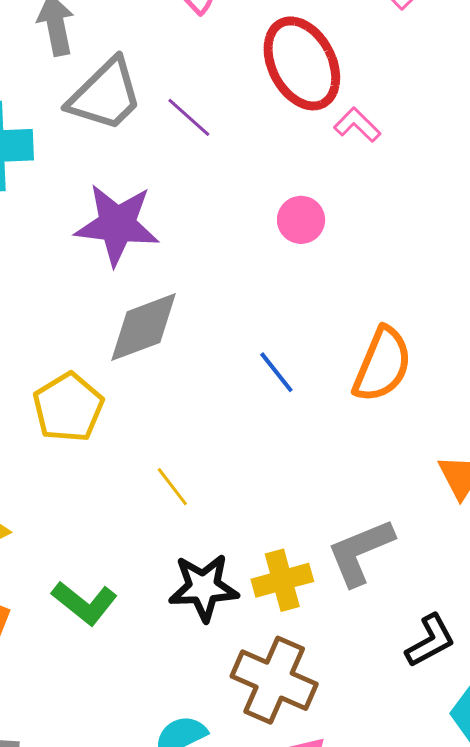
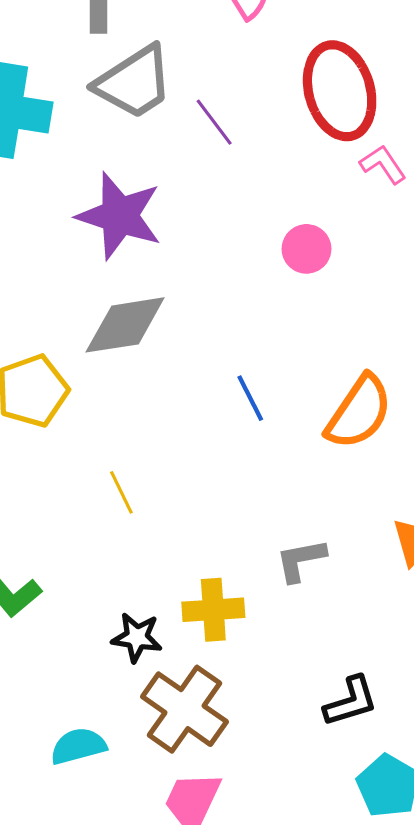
gray L-shape: (360, 552) -> (301, 560), moved, size x0.7
black star: (204, 587) -> (137, 637), moved, size x0.7

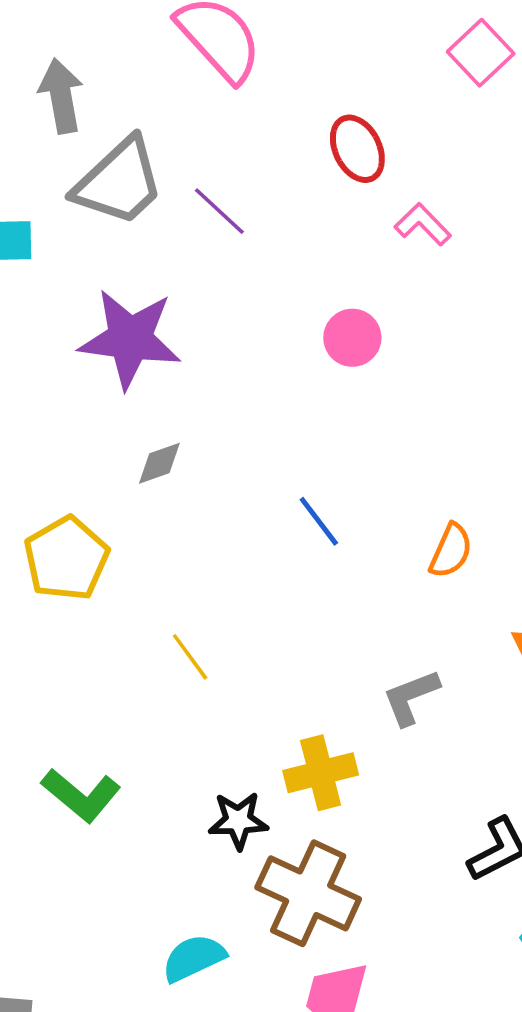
red ellipse: (340, 91) -> (357, 149), size x0.6
gray diamond: (125, 325) -> (159, 463), size x0.5
orange semicircle: (359, 412) -> (451, 551), moved, size x0.6

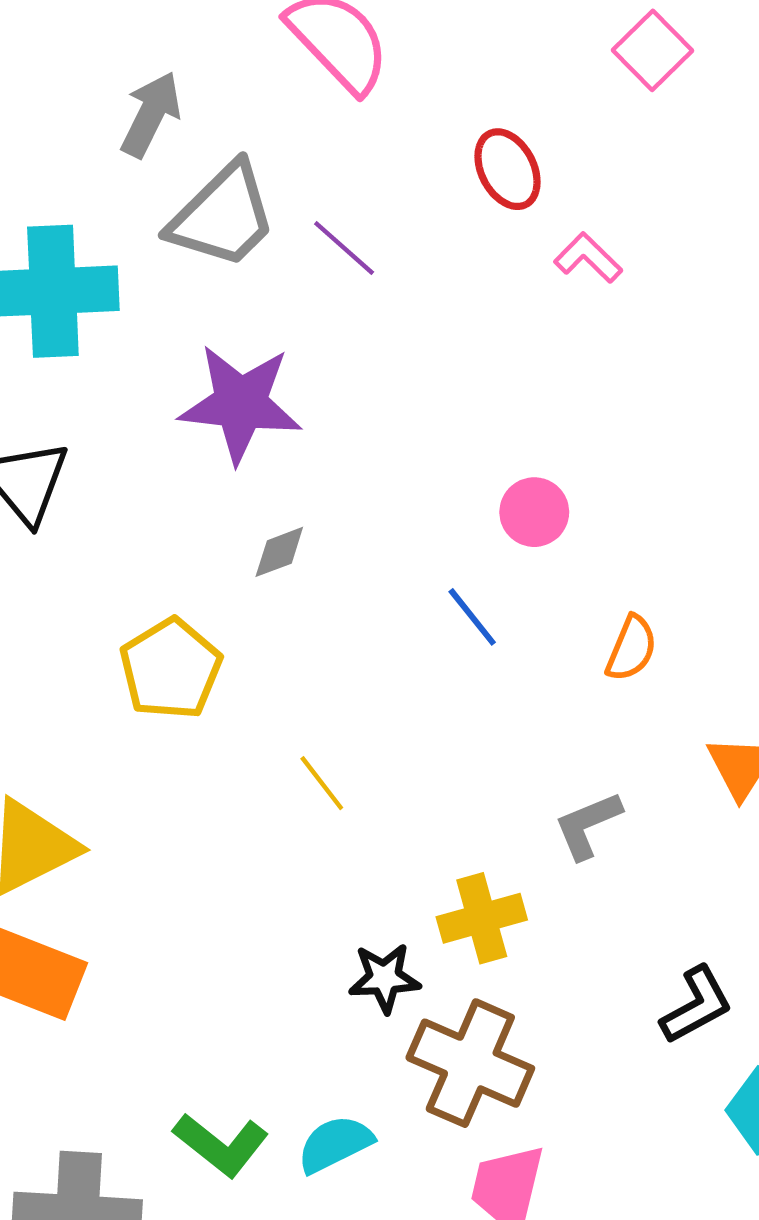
gray arrow: (61, 96) -> (151, 114), turned 38
pink circle: (352, 338) -> (534, 512), moved
green L-shape: (81, 795) -> (221, 1145), moved

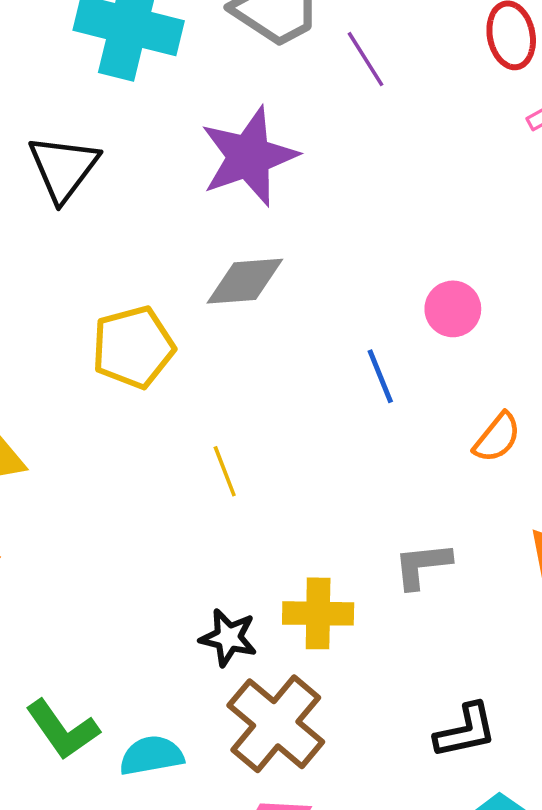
purple star: (241, 404) -> (249, 156), turned 30
gray diamond: (279, 552) -> (245, 281), size x1.6

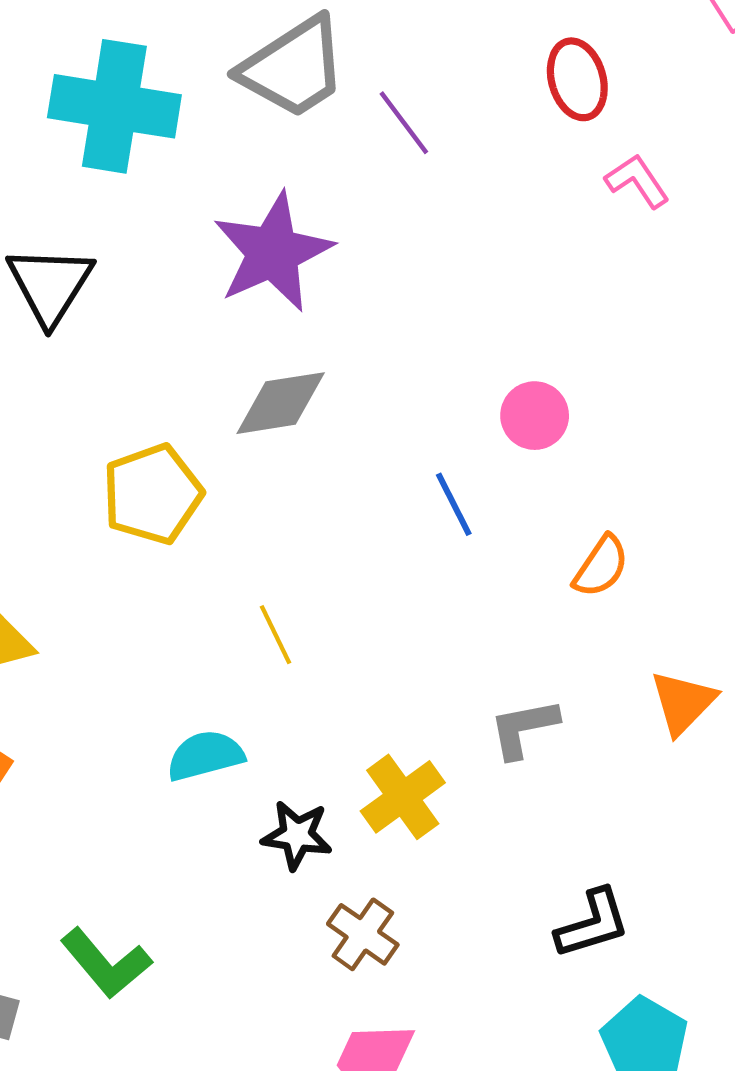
yellow cross: (318, 613) -> (403, 797), turned -32
brown cross: (276, 724) -> (363, 934), size x0.6
cyan semicircle: (151, 756) -> (205, 756), moved

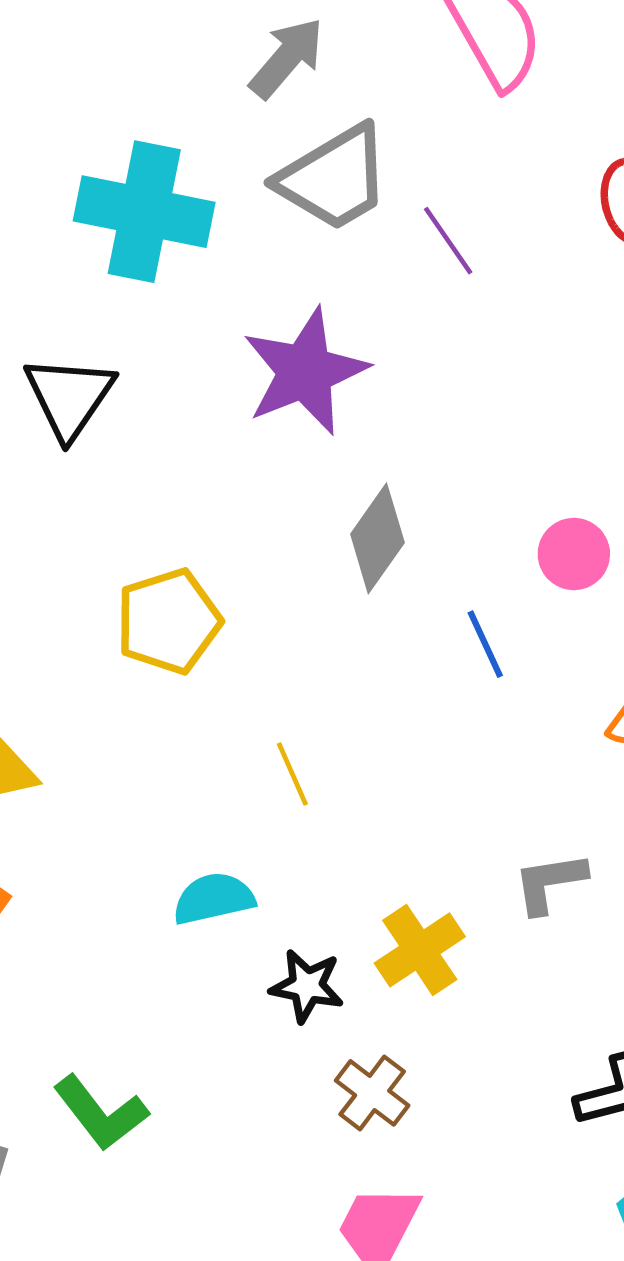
gray diamond: (281, 403) -> (377, 538), moved, turned -48

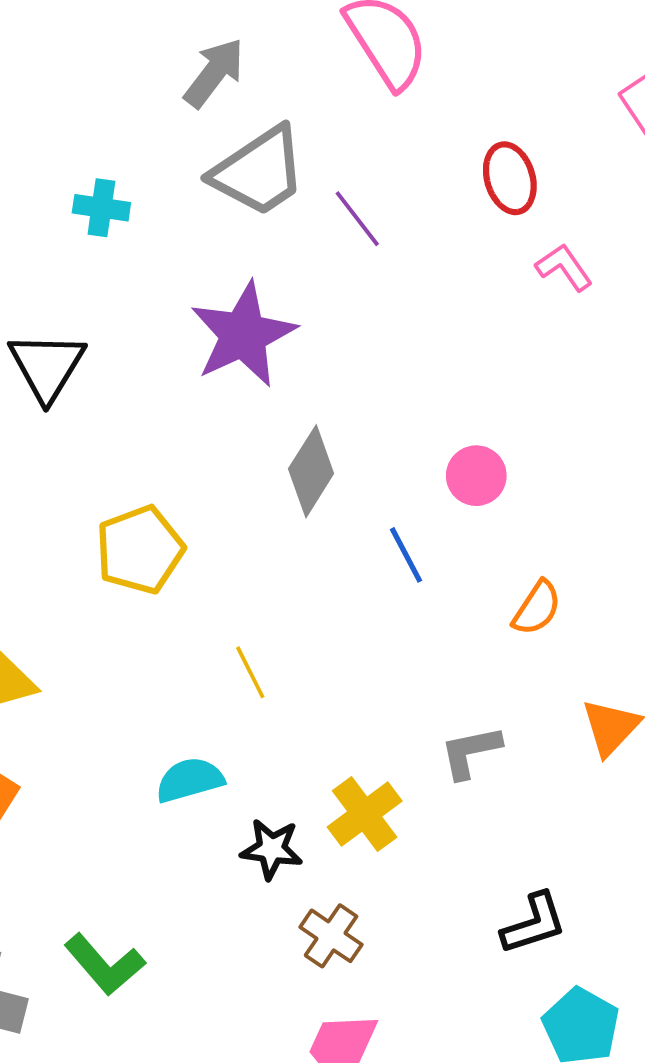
cyan cross: (144, 212) -> (101, 208), size x0.5

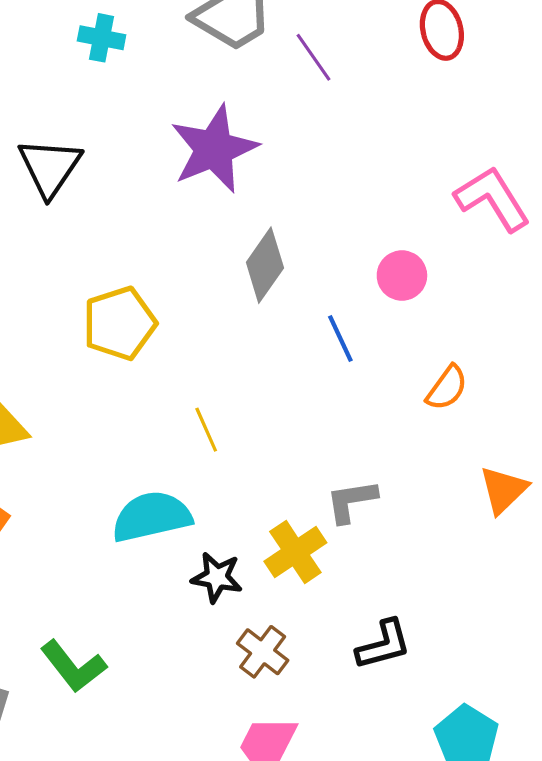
pink L-shape: (564, 267) -> (492, 199), moved, size x1.6
gray L-shape: (470, 752) -> (351, 501), moved
cyan semicircle: (190, 780) -> (152, 517), size x1.4
black L-shape: (534, 924) -> (384, 645), moved

